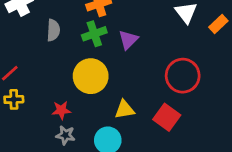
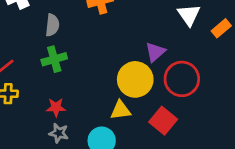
green cross: (94, 34) -> (54, 59), moved
purple triangle: (128, 40) -> (155, 52), moved
yellow circle: (91, 76) -> (135, 79), moved

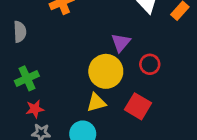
green cross: (54, 59) -> (27, 78), moved
red circle: (182, 79) -> (150, 64), size x0.6

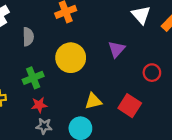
red circle: (150, 64) -> (152, 73), moved
yellow circle: (106, 71) -> (71, 58), moved

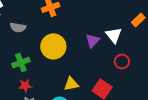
white triangle: (141, 15) -> (114, 35), moved
gray semicircle: (28, 37) -> (18, 27), turned 98

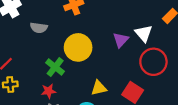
red circle: (122, 62) -> (153, 62), size x1.6
green cross: (21, 63) -> (55, 67), moved, turned -30

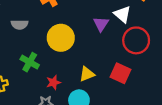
green cross: (55, 67) -> (30, 62), moved
red star: (48, 91) -> (53, 82), moved

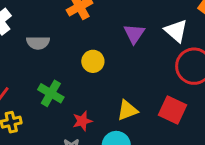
purple triangle: (101, 24) -> (134, 34), moved
yellow circle: (61, 38) -> (93, 61), size x0.6

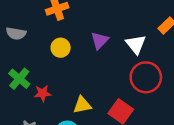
yellow circle: (93, 61) -> (61, 48), moved
red star: (82, 121) -> (43, 93), moved

